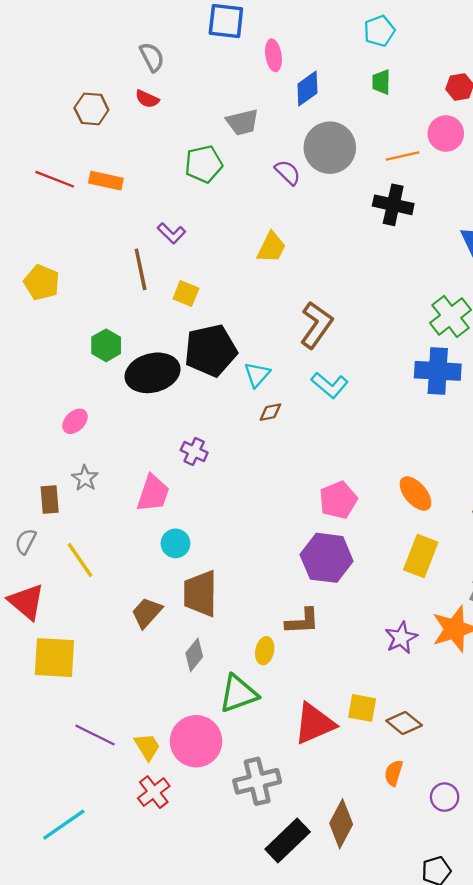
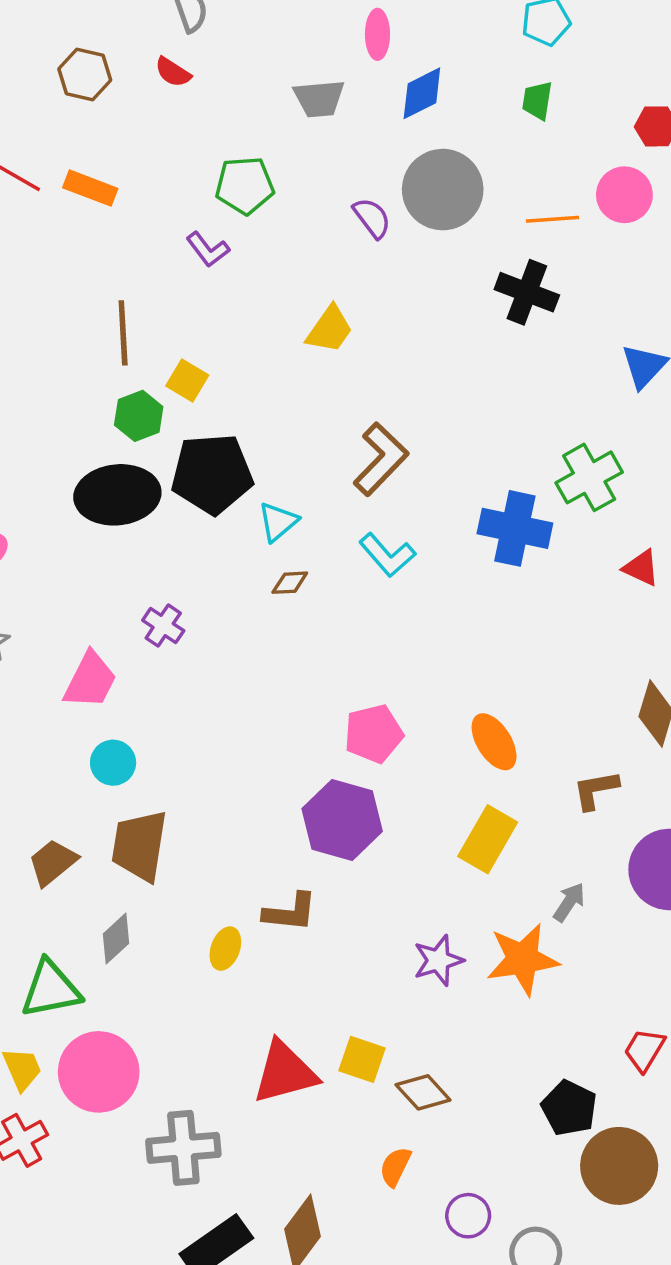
gray trapezoid: (242, 122) -> (319, 99), moved
purple L-shape: (171, 233) -> (208, 249), moved
green hexagon: (106, 345) -> (139, 416), moved
blue cross: (438, 371) -> (515, 528), moved
green triangle: (238, 694) -> (51, 989), moved

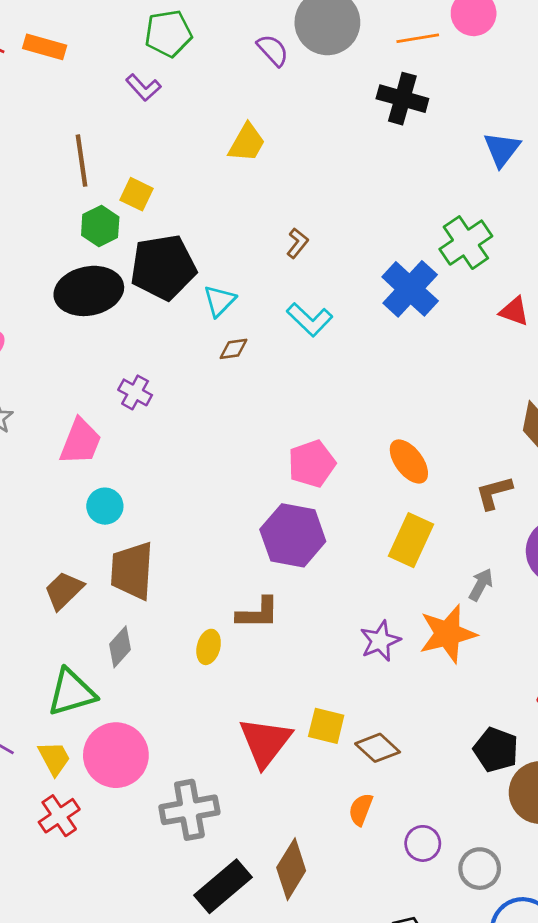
brown L-shape: (381, 459) -> (297, 243), size x0.5
blue cross: (515, 528) -> (410, 289), turned 36
red triangle: (285, 1072) -> (265, 742), turned -32

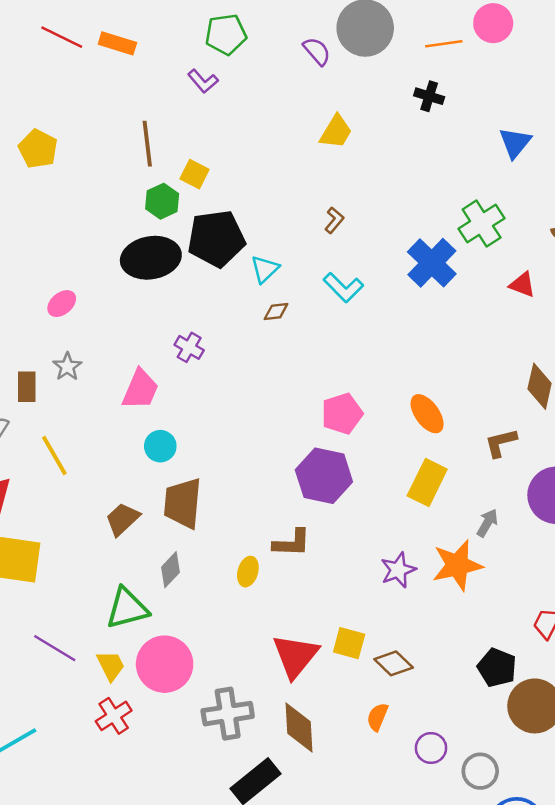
black cross: (402, 99) -> (429, 96), size x0.7
yellow trapezoid: (247, 143) -> (336, 132), moved
brown diamond: (291, 869) -> (299, 727), moved, turned -36

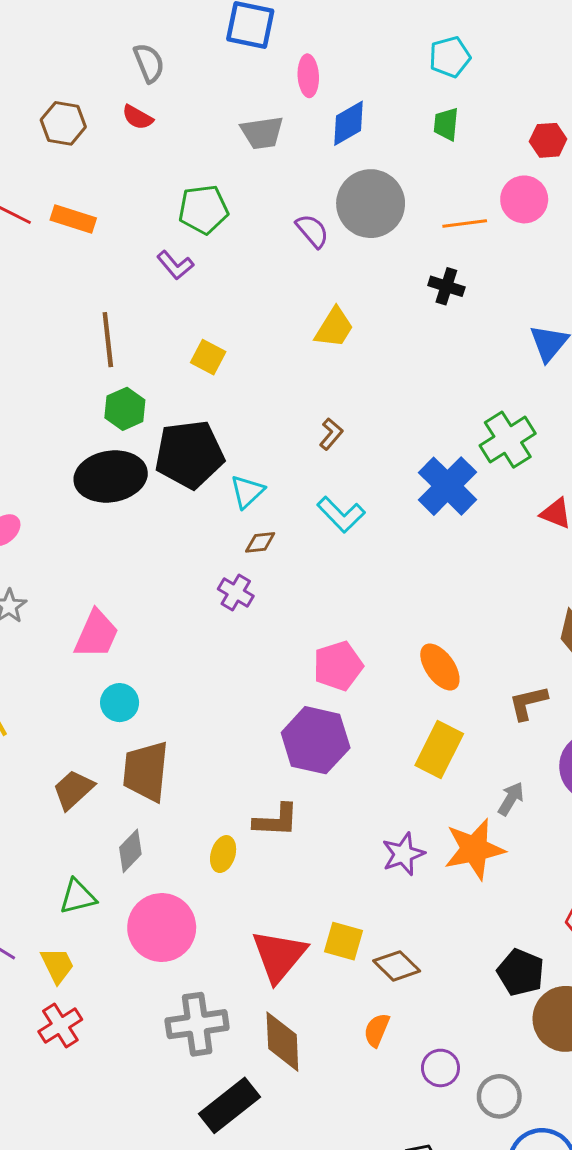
yellow square: (195, 174) -> (208, 357), moved
purple cross: (189, 347) -> (236, 593), moved
green triangle: (127, 608) -> (78, 897), size x0.7
pink circle: (165, 664) -> (162, 928), moved

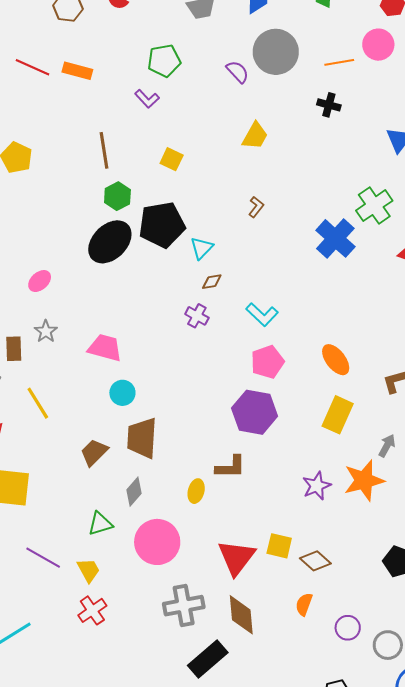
black ellipse: (111, 476) -> (110, 242), turned -33
cyan L-shape: (341, 514) -> (262, 314), moved
pink trapezoid: (96, 634) -> (105, 348), turned -96

